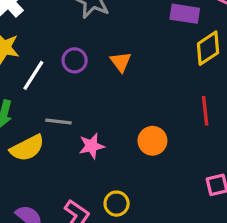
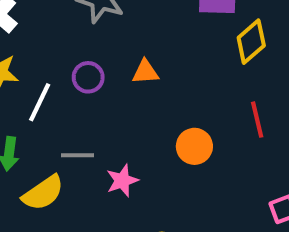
orange triangle: (121, 62) -> (145, 72), turned -50
orange circle: (152, 141) -> (194, 146), moved

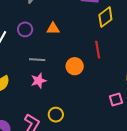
red line: (257, 120) -> (98, 50), moved
gray line: (78, 155) -> (37, 60), moved

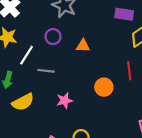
purple circle: (25, 29) -> (53, 37), moved
gray line: (37, 60) -> (46, 71), moved

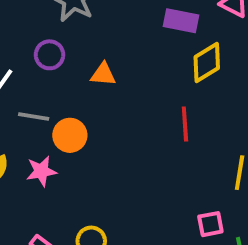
orange circle: (104, 87) -> (70, 135), moved
pink star: (65, 100) -> (41, 171), moved

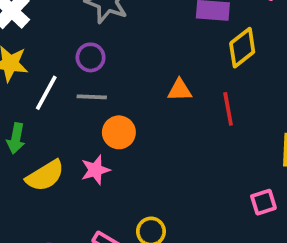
orange triangle: (103, 74) -> (180, 90), moved
gray line: (34, 116) -> (92, 97), moved

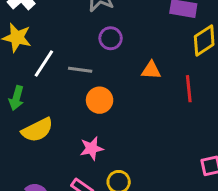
purple circle: (91, 57) -> (111, 38), moved
pink star: (95, 170) -> (92, 148), moved

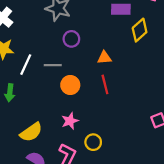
red line: (189, 89) -> (105, 84), moved
yellow semicircle: (37, 130) -> (31, 132), moved

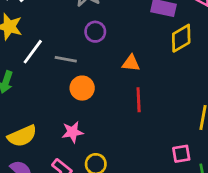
red line: (105, 84) -> (139, 100), moved

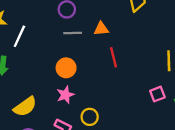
gray line: (66, 59) -> (73, 33), moved
orange circle: (82, 88) -> (66, 68), moved

